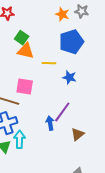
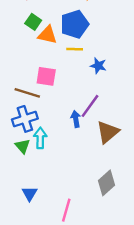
green square: (22, 38) -> (33, 22), moved
blue pentagon: (71, 42) -> (75, 24), moved
brown triangle: (78, 134) -> (108, 132), size x1.5

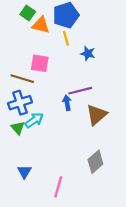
yellow line: (75, 49) -> (66, 38), turned 72
purple line: (90, 106) -> (80, 91), turned 40
cyan arrow: (40, 138) -> (34, 120), turned 54

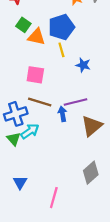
brown line: (22, 79) -> (40, 102), moved

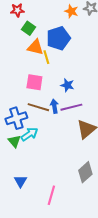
green square: (23, 25) -> (28, 28), moved
yellow line: (61, 50) -> (46, 57), moved
blue star: (83, 65) -> (67, 85), moved
blue arrow: (62, 114) -> (54, 106), moved

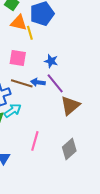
blue arrow: (54, 106) -> (38, 82), turned -72
purple line: (71, 107) -> (55, 83), turned 65
pink line: (51, 195) -> (35, 141), moved

